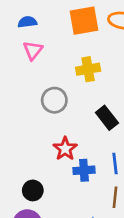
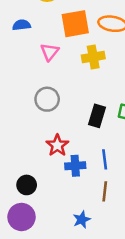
pink triangle: (33, 50) -> (50, 52), moved
yellow cross: (88, 69) -> (93, 57), moved
black rectangle: (107, 118) -> (97, 116), turned 55

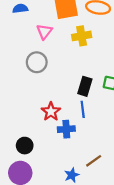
gray circle: (47, 99) -> (37, 62), moved
blue line: (105, 159) -> (83, 109), moved
brown line: (105, 191) -> (94, 161), moved, turned 49

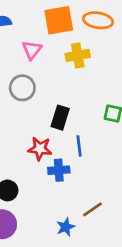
black rectangle: (85, 86) -> (60, 118), moved
red star: (51, 112) -> (40, 149), turned -30

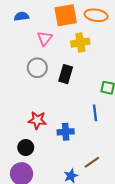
black rectangle: (60, 118) -> (66, 74), moved
blue line: (79, 146) -> (95, 113), moved
red star: (40, 149) -> (37, 120), moved

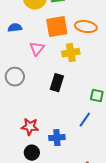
gray circle: (37, 68) -> (15, 77), moved
blue line: (95, 113) -> (85, 120), turned 42
black circle: (26, 148) -> (32, 153), moved

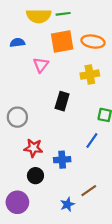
yellow cross: (71, 53) -> (90, 75), moved
gray circle: (15, 77) -> (17, 117), moved

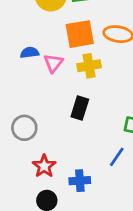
blue semicircle: (17, 43) -> (30, 53), moved
yellow cross: (90, 75) -> (89, 66), moved
red star: (33, 148) -> (44, 166), turned 30

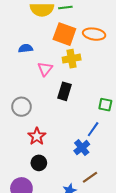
orange square: (80, 34) -> (64, 34), turned 30
pink triangle: (53, 63) -> (45, 69), moved
blue cross: (80, 181) -> (82, 148), moved, turned -35

